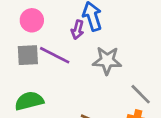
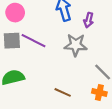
purple arrow: (78, 30) -> (89, 20), moved

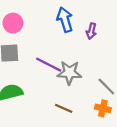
purple line: (33, 41) -> (49, 65), moved
gray star: (76, 45) -> (69, 73), moved

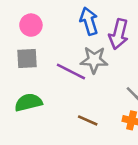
purple arrow: (91, 31) -> (119, 34), size x1.6
gray star: (69, 73) -> (94, 60), moved

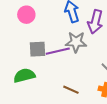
gray square: (27, 59) -> (38, 49), moved
purple line: (71, 71) -> (58, 51), turned -40

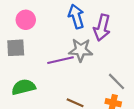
gray square: (38, 49) -> (16, 48), moved

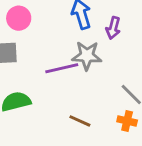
purple arrow: (102, 28) -> (113, 28), size x0.7

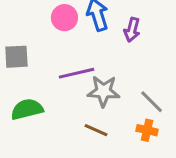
pink circle: (19, 18) -> (64, 18), moved
gray star: (87, 56) -> (104, 91), moved

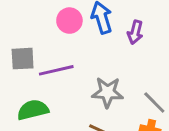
purple line: (76, 73) -> (56, 70), moved

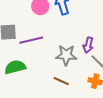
purple arrow: (135, 32) -> (88, 45), moved

